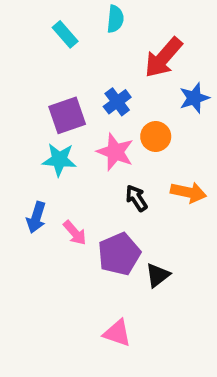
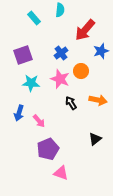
purple square: (67, 115) -> (23, 55), moved
purple pentagon: (119, 254) -> (48, 149), moved
black triangle: (158, 275) -> (95, 139), moved

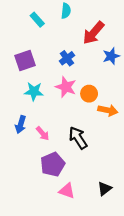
orange circle: (81, 71) -> (89, 94), moved
black arrow: (71, 103) -> (78, 138), moved, size x1.5
black triangle: (95, 139) -> (105, 189), moved

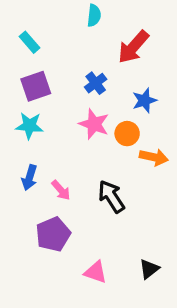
cyan rectangle: (37, 20) -> (29, 42), moved
blue star: (111, 56) -> (144, 100), moved
cyan star: (34, 91) -> (29, 126), moved
purple pentagon: (53, 164) -> (53, 234), moved

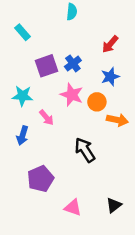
red arrow: (133, 47) -> (110, 44), moved, size x0.7
purple square: (36, 86) -> (46, 66), moved
pink arrow: (61, 190) -> (46, 118), moved

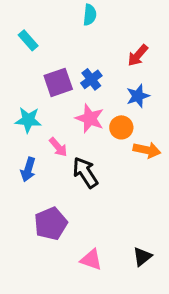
black arrow: (85, 150) -> (85, 173), moved

